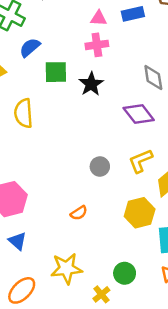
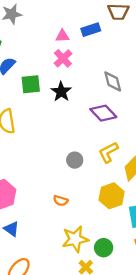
pink cross: (97, 45) -> (63, 58), turned -30
orange semicircle: (79, 213) -> (61, 201), turned 56
yellow star: (66, 268) -> (75, 239), moved

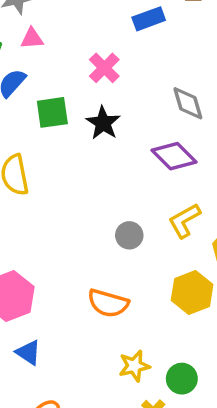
pink triangle: (62, 36) -> (32, 38), moved
orange semicircle: (61, 201) -> (108, 303), size x1.6
yellow star: (75, 239) -> (134, 366), size x0.7

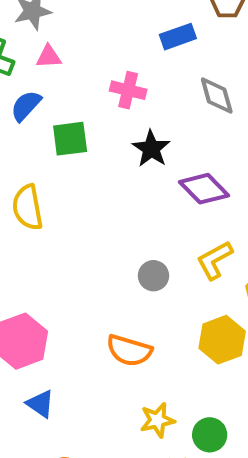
pink cross: (104, 68) -> (128, 90), turned -32
gray diamond: (188, 103) -> (217, 96), moved
black star: (103, 123) -> (151, 149), moved

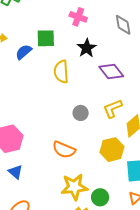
blue semicircle: (26, 106) -> (24, 52), moved
yellow semicircle: (28, 207) -> (61, 72), moved
yellow star: (157, 420) -> (74, 187), size x1.5

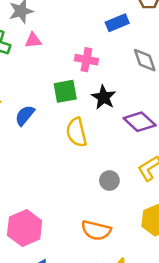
green square: (46, 38) -> (65, 91), moved

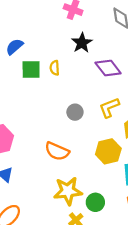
green square: (65, 91) -> (31, 69), moved
yellow semicircle: (76, 132) -> (55, 68), size x0.6

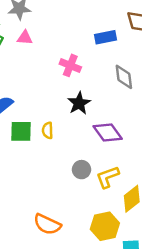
gray circle: (75, 112) -> (82, 170), moved

